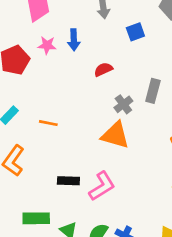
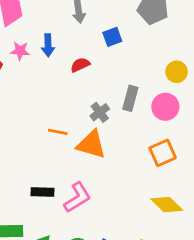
red semicircle: (103, 69) -> (80, 65), moved
orange line: (48, 123) -> (58, 132), moved

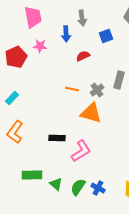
blue arrow: (48, 45) -> (66, 34), moved
orange line: (58, 132) -> (72, 89), moved
black rectangle: (42, 192) -> (57, 138), moved

